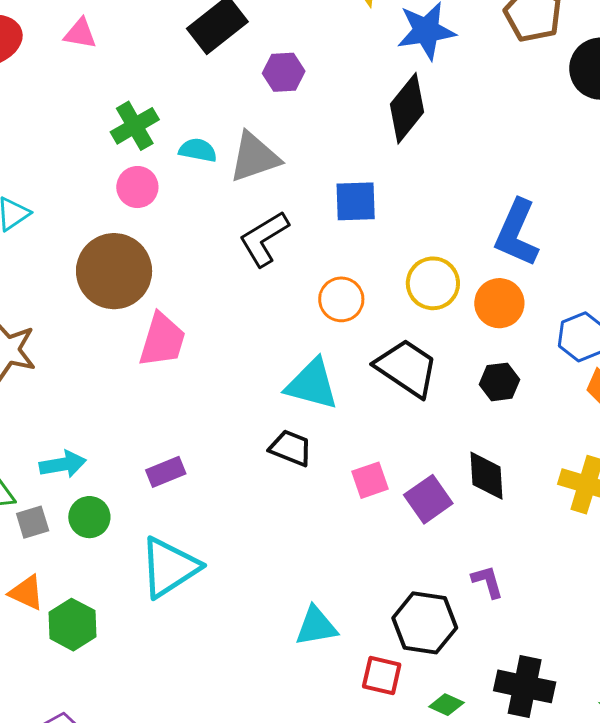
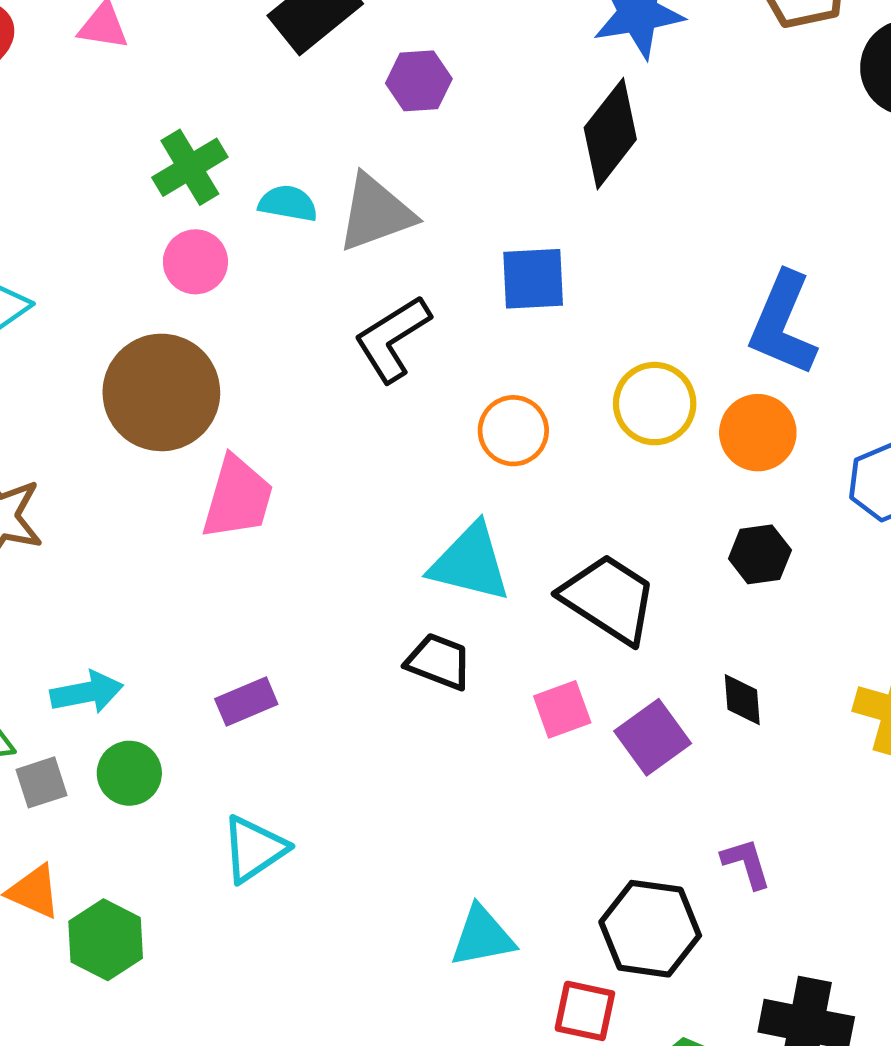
black trapezoid: (407, 368) -> (609, 599), moved
black diamond: (487, 476) -> (742, 700), size x0.7
cyan triangle: (169, 567) -> (254, 849), size x0.7

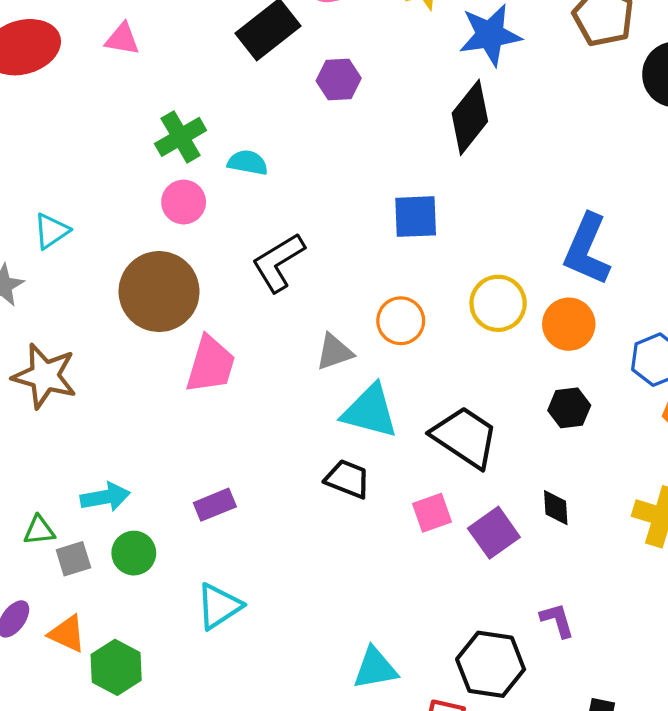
gray triangle: (376, 213) -> (334, 352), moved, size x0.7
black L-shape: (392, 339) -> (278, 262), moved

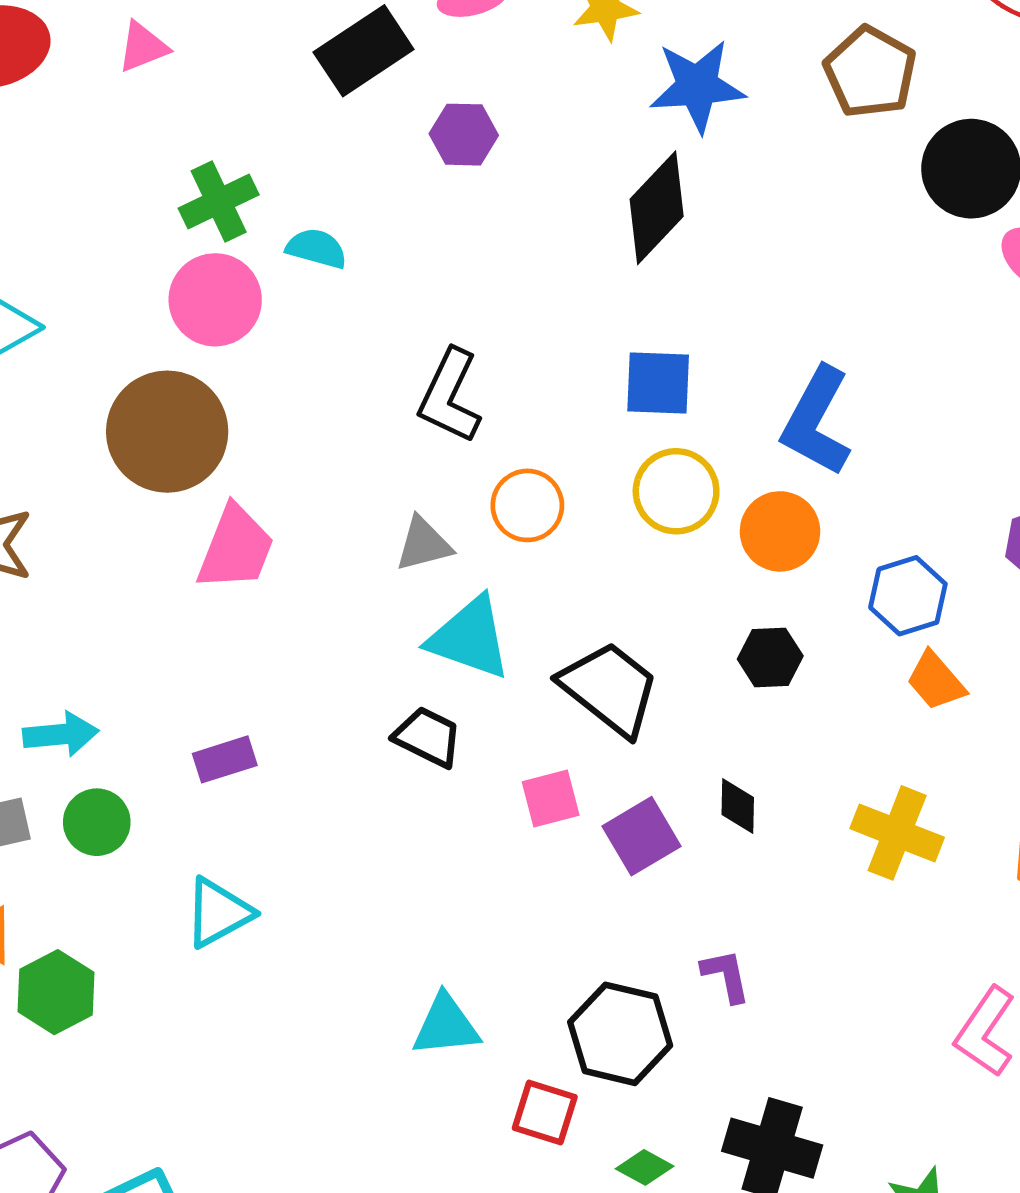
pink triangle: (122, 39) -> (143, 47), turned -36
pink circle: (184, 202) -> (215, 300), size x1.4
blue square: (416, 217) -> (658, 383), moved
black L-shape: (278, 262) -> (450, 396), moved, turned -38

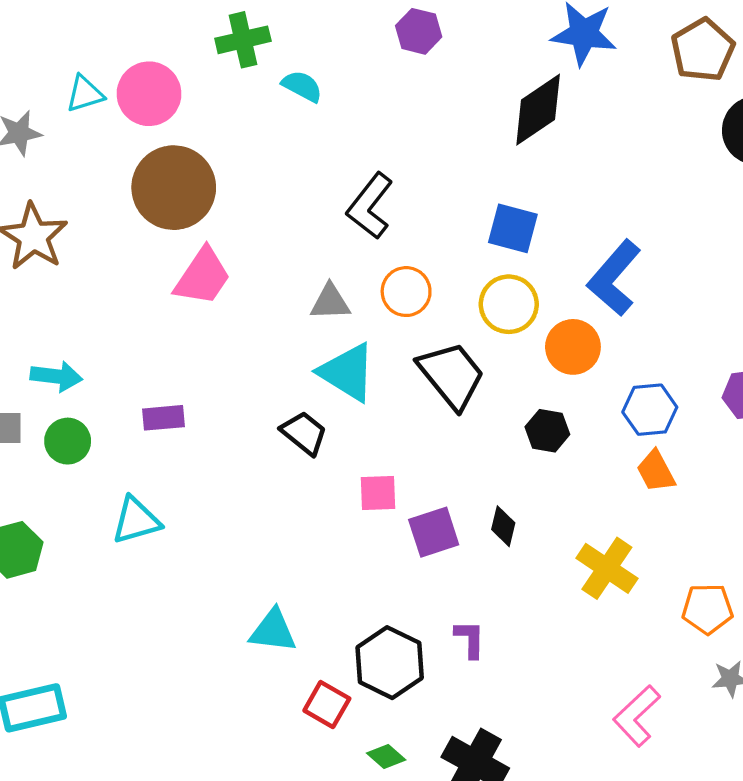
pink circle: (215, 300) -> (149, 94), moved
black trapezoid: (610, 689) -> (452, 375), moved

